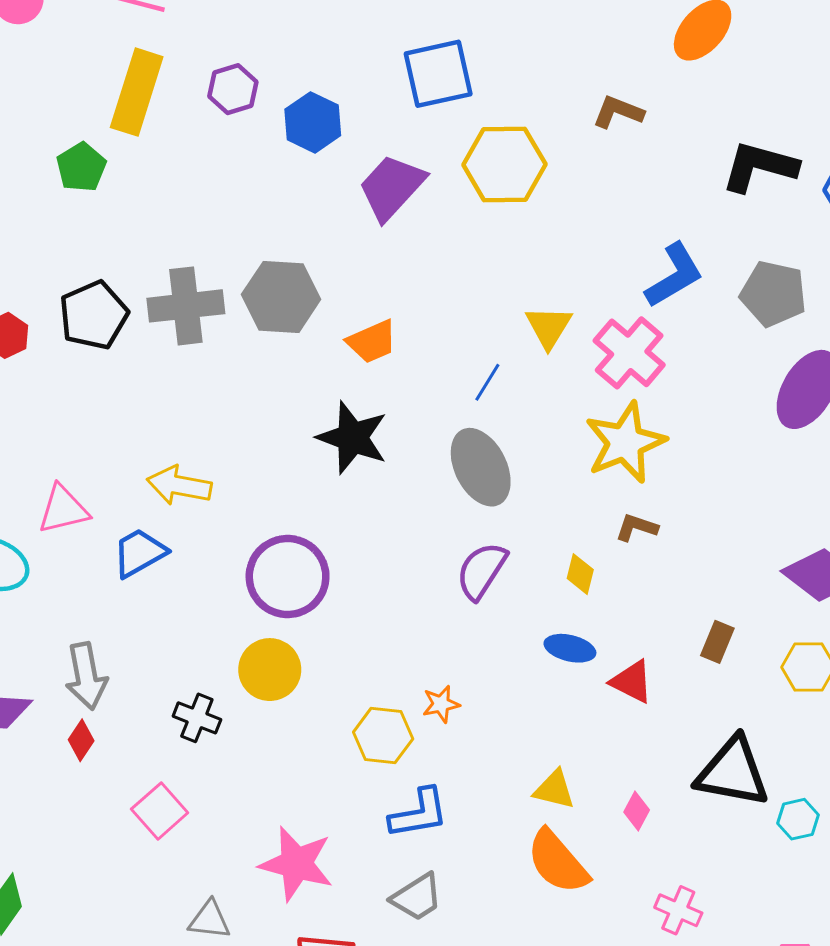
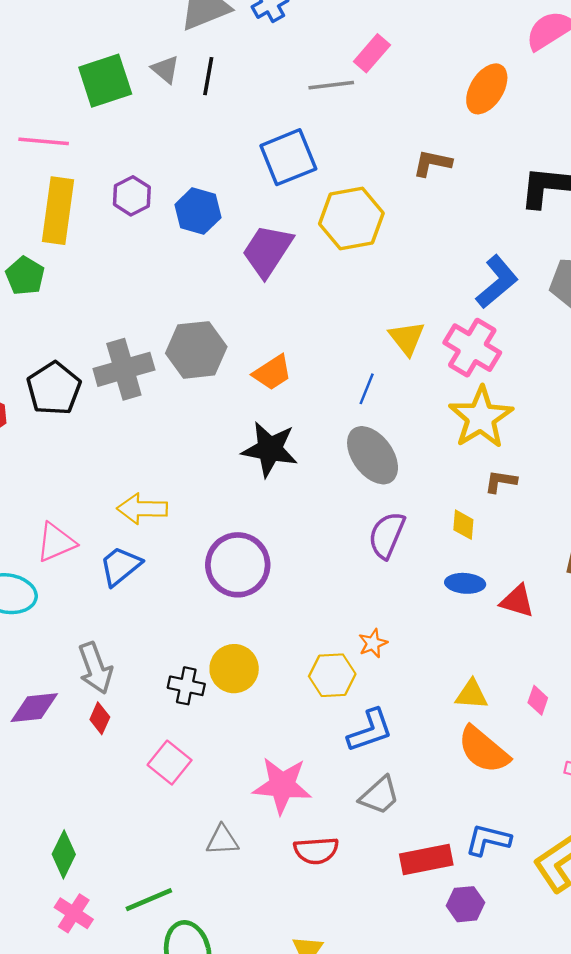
yellow circle: (270, 670) -> (234, 669), moved

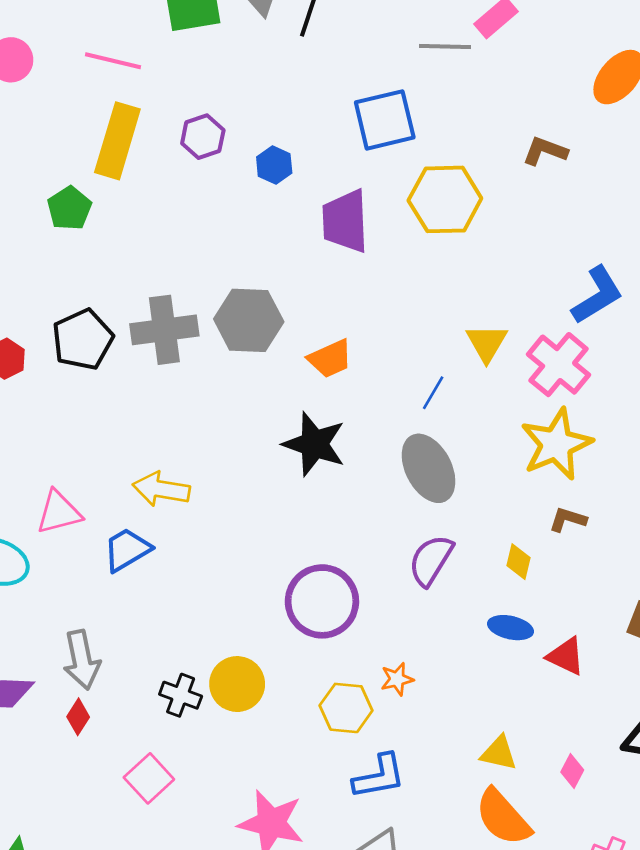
blue hexagon: (198, 211) -> (274, 165), size x0.7
purple trapezoid: (267, 251) -> (345, 221), turned -44
purple circle: (238, 565) -> (322, 601), moved

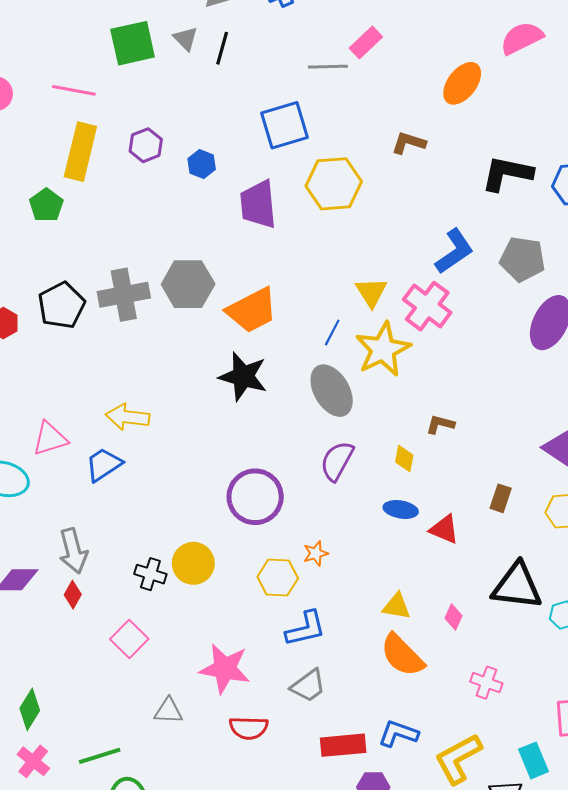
orange trapezoid: (330, 359) -> (252, 310), size x1.5
yellow star: (556, 444) -> (383, 349), moved

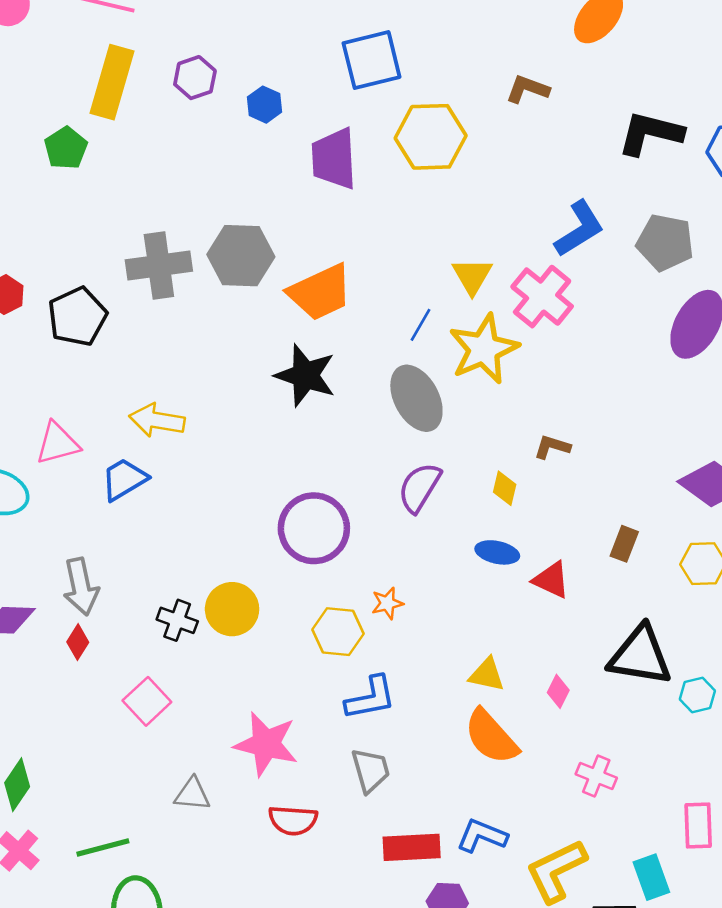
black pentagon: (62, 305) -> (77, 317), moved
gray trapezoid: (308, 686) -> (371, 770), turned -72

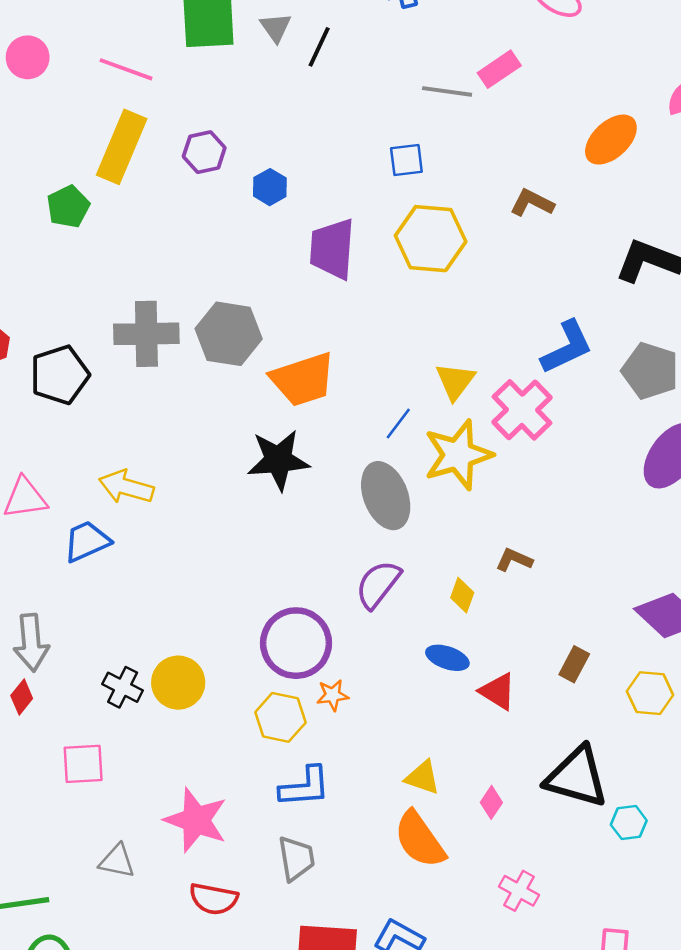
blue square: (372, 60) -> (406, 160), moved, size x0.6
black star: (305, 375) -> (278, 460), turned -30
purple circle: (314, 528) -> (296, 643), moved
pink square: (147, 701) -> (83, 764), turned 33

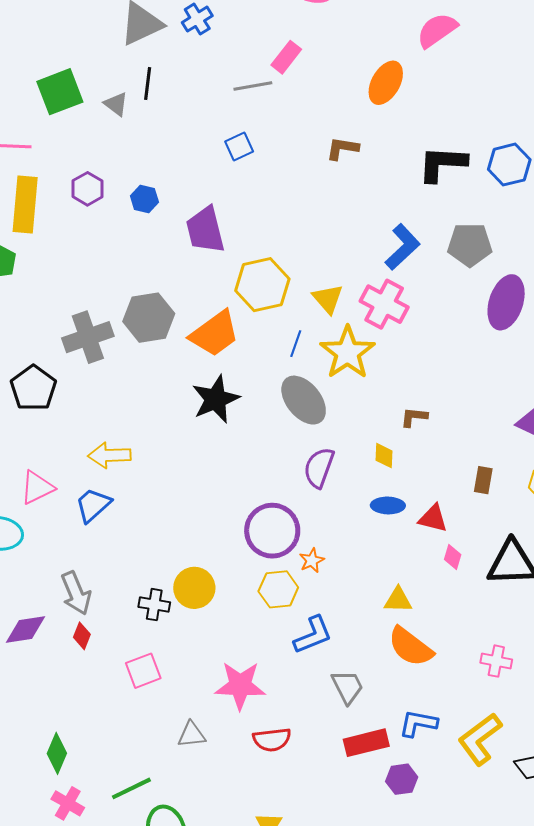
gray triangle: (276, 28) -> (116, 104), moved
yellow hexagon: (431, 239) -> (262, 285), moved
pink diamond: (491, 802) -> (453, 557), moved
gray trapezoid: (296, 858) -> (347, 687), moved

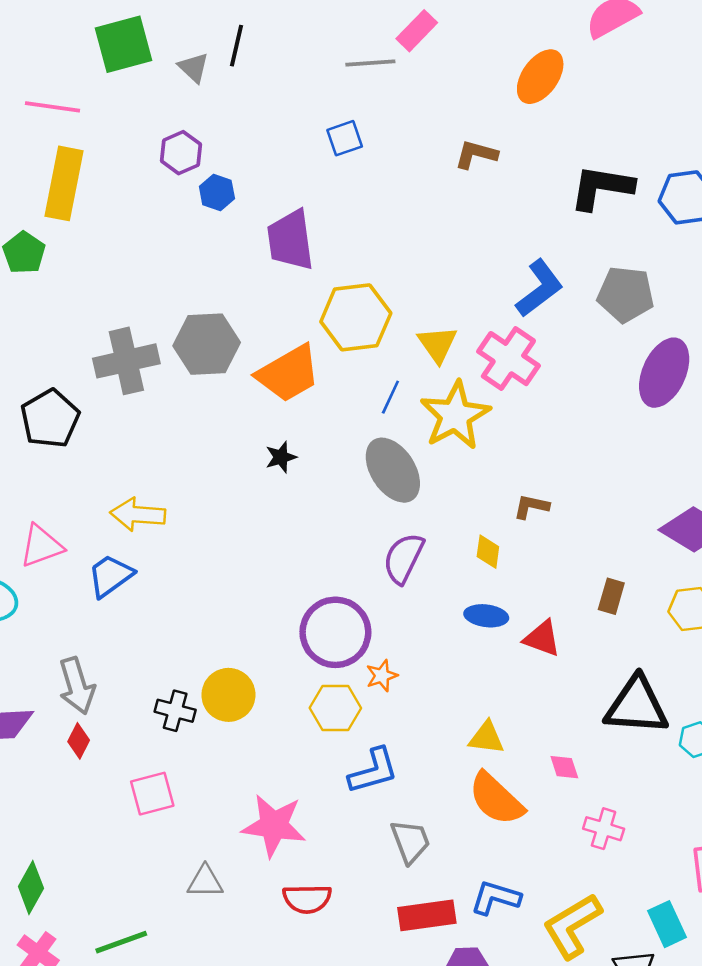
purple hexagon: (87, 189) -> (181, 153), moved
black star: (216, 399) -> (281, 457), size x0.5
pink diamond: (453, 557) -> (564, 767), moved, turned -40

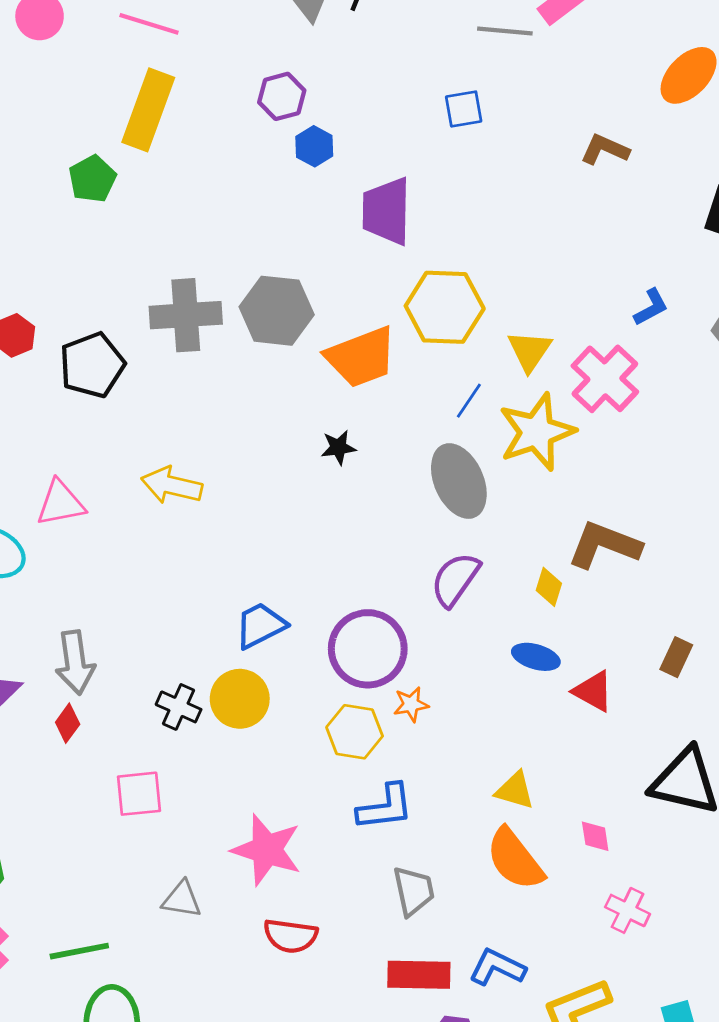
blue L-shape: (539, 288) -> (651, 307), size x0.6
brown L-shape: (531, 507) -> (604, 545), size x1.8
blue trapezoid: (110, 576) -> (260, 625), moved

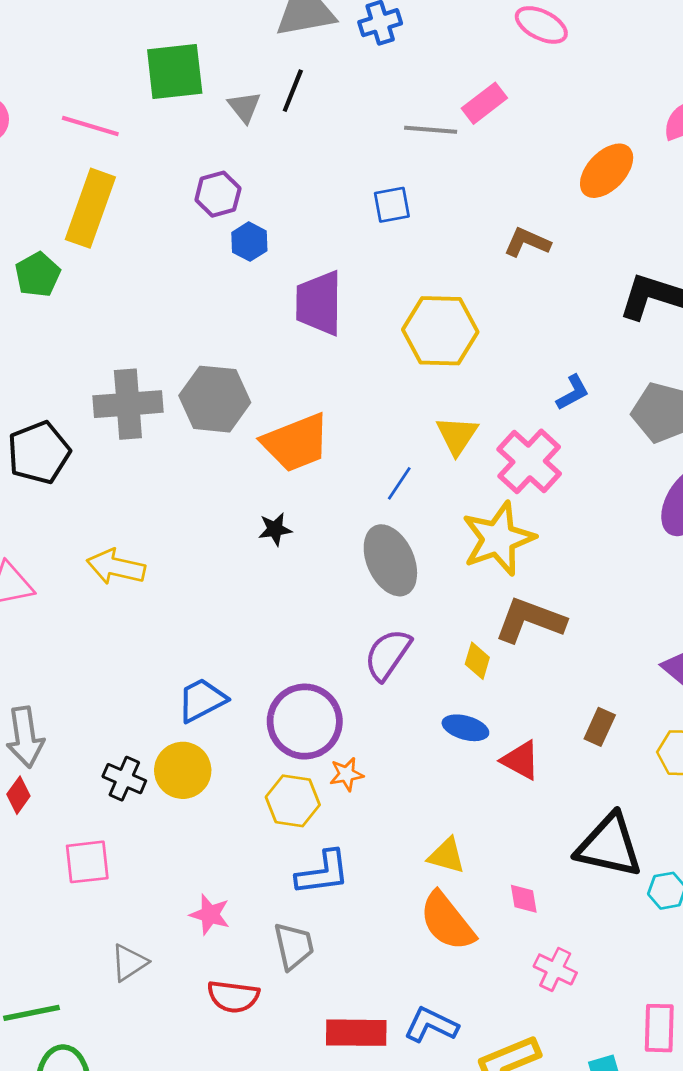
yellow hexagon: (445, 307) -> (440, 331), moved
yellow star: (537, 432) -> (498, 539), moved
pink star: (267, 850) -> (210, 914), size x0.6
gray trapezoid: (414, 891) -> (294, 946), moved
gray triangle: (182, 899) -> (129, 963), turned -42

